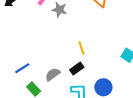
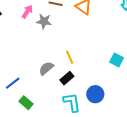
gray semicircle: (53, 74) -> (46, 68), moved

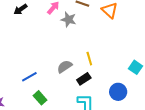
blue circle: (95, 94) -> (118, 92), moved

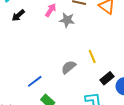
black rectangle: (84, 79) -> (107, 78), moved

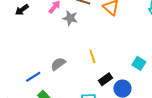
gray semicircle: (69, 67) -> (58, 64), moved

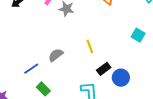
cyan square: (139, 63) -> (138, 35), moved

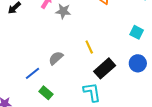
black rectangle: (104, 69) -> (105, 68), size x1.5
blue circle: (121, 78) -> (138, 63), moved

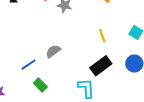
yellow line: (89, 47) -> (102, 36), moved

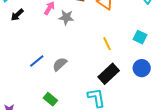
blue line: (29, 65) -> (37, 61), moved

